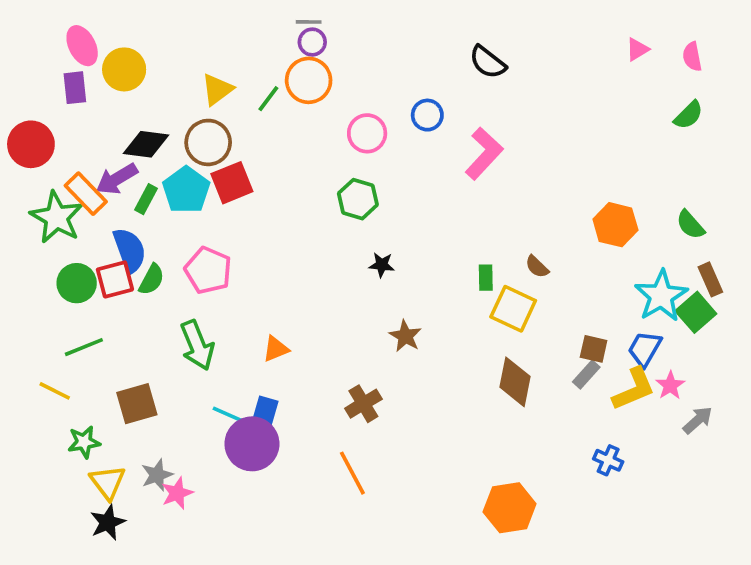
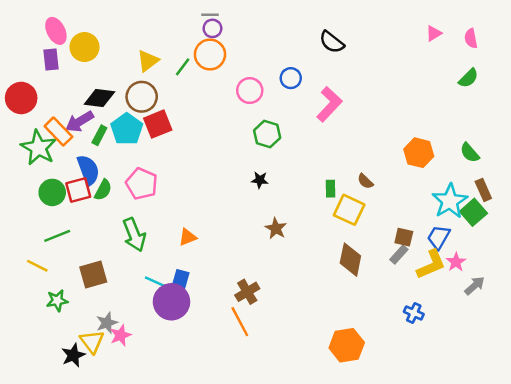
green hexagon: (358, 199) -> (267, 134), moved
brown cross: (363, 404) -> (247, 292), moved
yellow triangle: (108, 482) -> (92, 342), moved

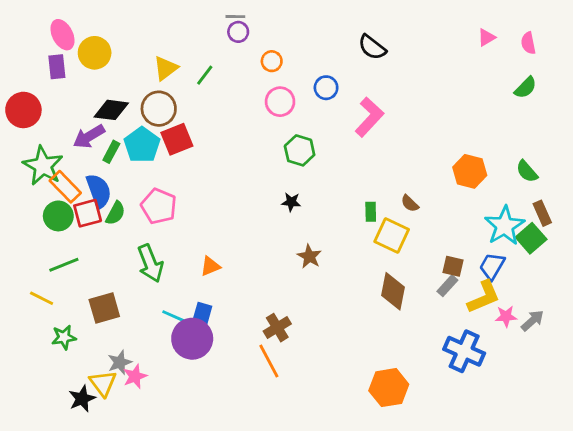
orange circle: (210, 55) -> (272, 61), moved, size x0.6
orange rectangle: (58, 132) -> (65, 187), moved
pink star: (456, 262) -> (506, 316), moved, turned 30
blue cross: (414, 313) -> (464, 351), size x1.8

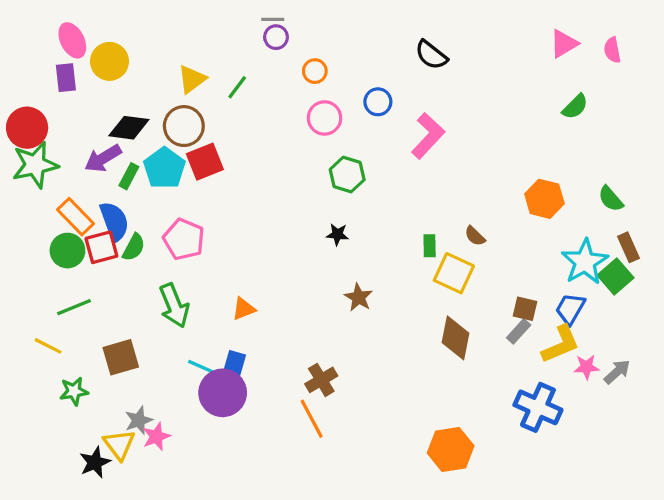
pink triangle: (486, 37) -> (564, 44), size x1.4
green semicircle: (525, 88) -> (575, 107), moved
green star: (43, 166) -> (35, 165), moved, turned 30

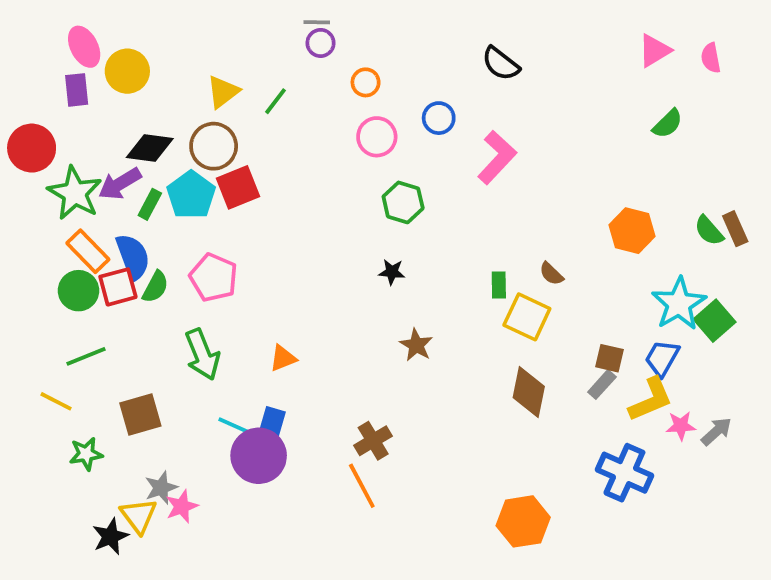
green star: (35, 165) -> (75, 193), moved, turned -30
brown rectangle: (628, 247) -> (735, 229), moved

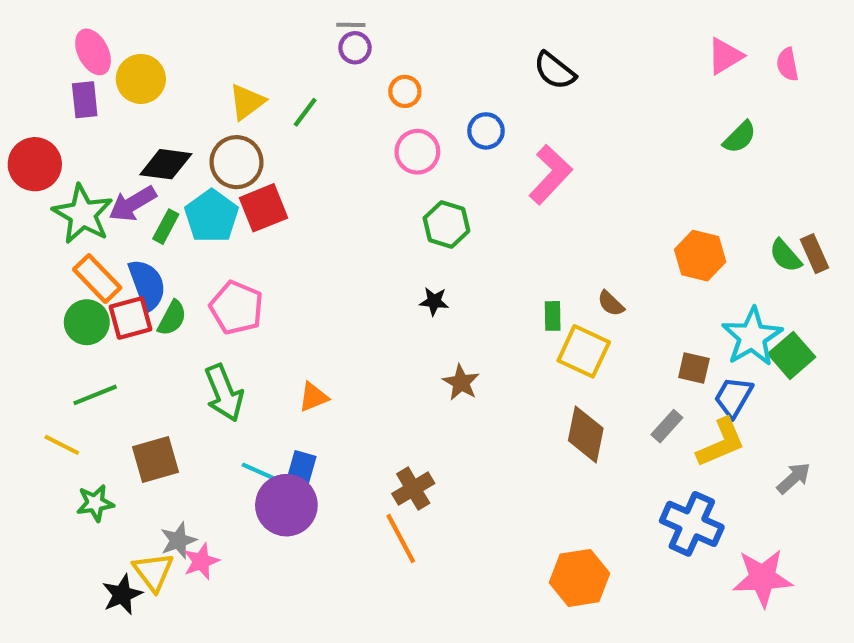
brown square: (609, 358) -> (694, 368), moved
pink star: (681, 426) -> (763, 578), moved, size x1.8

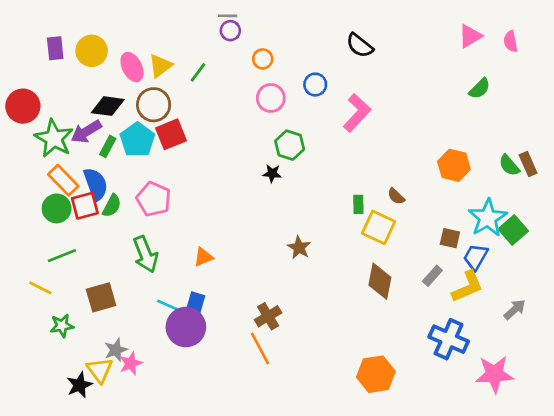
pink ellipse: (93, 52) -> (132, 67), moved
purple rectangle: (85, 100) -> (55, 48), moved
black star: (434, 301) -> (272, 173), moved

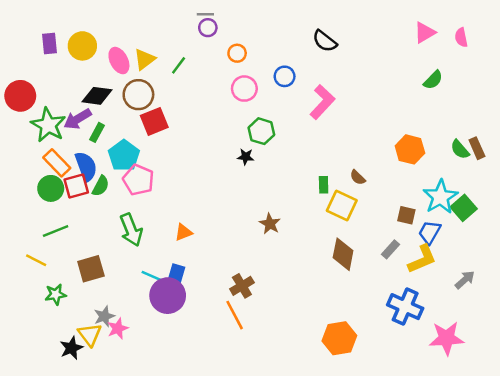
cyan pentagon: (137, 140) -> (124, 156), moved

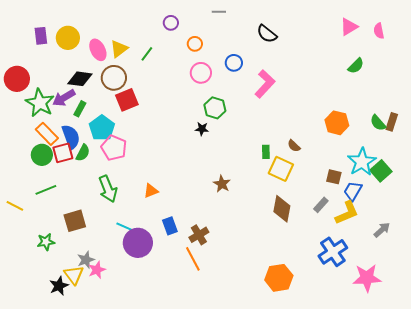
gray line: (205, 14) -> (219, 12), moved
brown rectangle: (477, 148) -> (392, 122), turned 42
yellow line: (36, 260) -> (15, 206), moved
blue rectangle: (176, 275) -> (170, 226), moved, turned -36
blue cross: (405, 307) -> (333, 252), turned 32

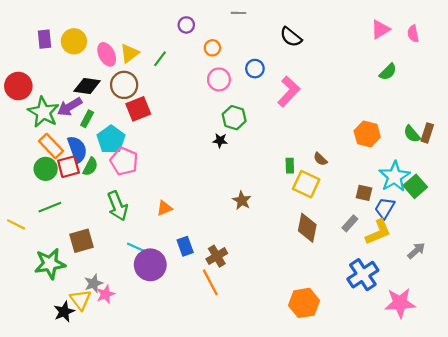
green star: (46, 242) -> (50, 264), size x1.6

